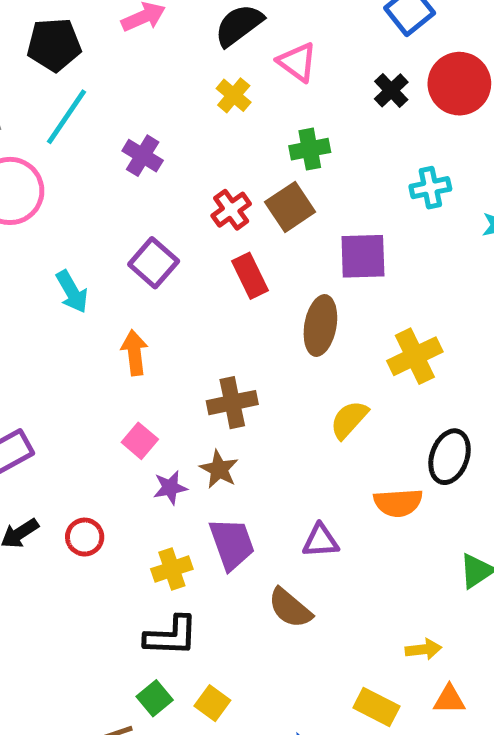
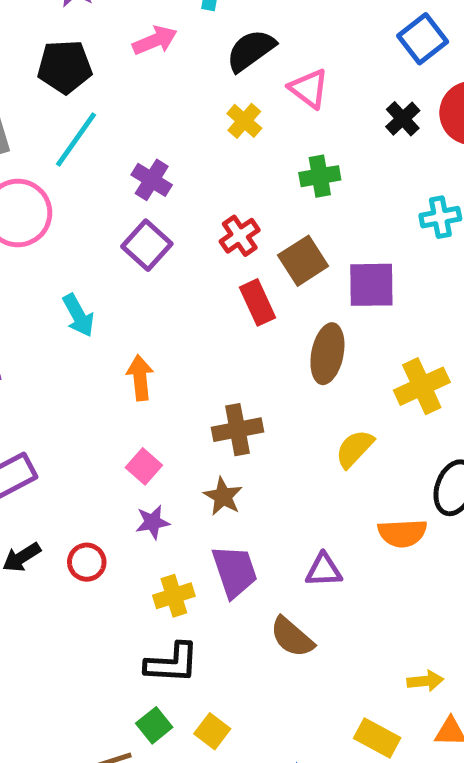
brown square: (290, 207) -> (303, 261), moved
purple square: (154, 263) -> (147, 245), moved
purple star: (170, 488) -> (153, 522), moved

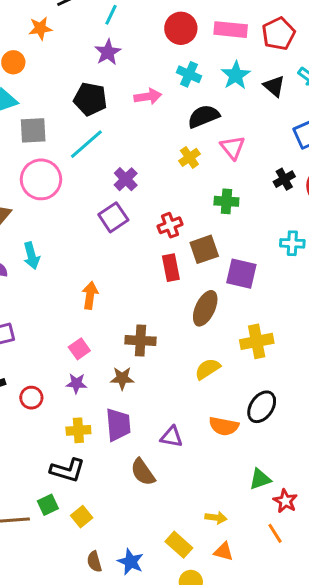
cyan arrow: (78, 315) -> (31, 256), moved
brown star: (223, 496) -> (122, 378), turned 30

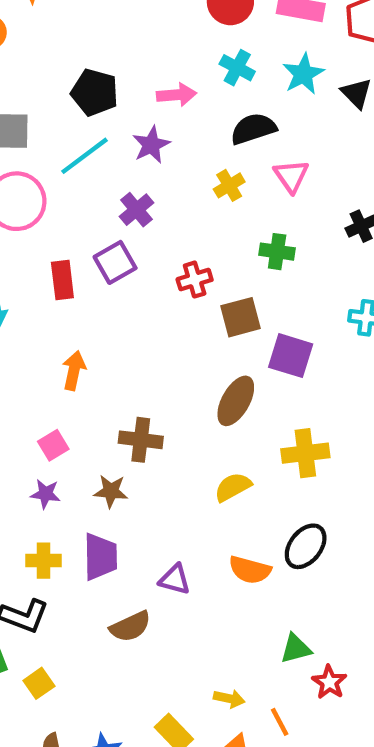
purple star: (108, 52) -> (151, 145), moved
red rectangle: (171, 268) -> (62, 280), moved
brown semicircle: (143, 472) -> (130, 626), turned -84
orange line: (275, 533) -> (280, 722), moved

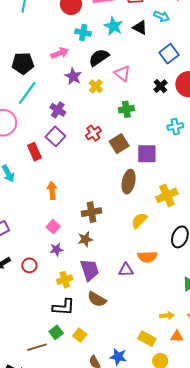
purple star: (151, 145) -> (73, 76), moved
orange semicircle: (250, 570) -> (147, 257), moved
brown semicircle: (130, 626) -> (97, 299), moved, turned 72

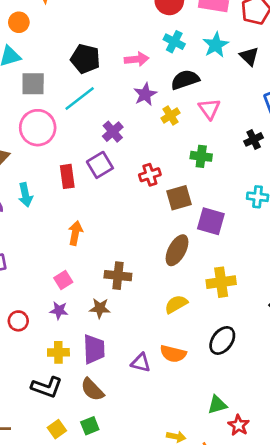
green square: (56, 332) -> (90, 426), moved

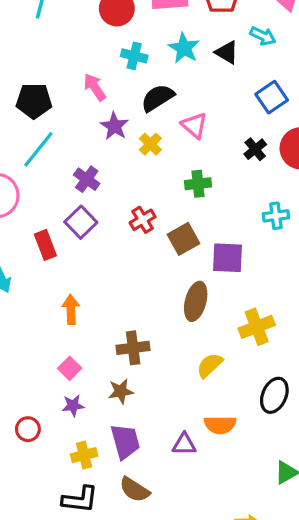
pink arrow: (137, 59) -> (95, 87), turned -105

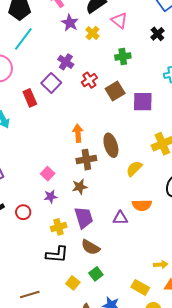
purple cross: (87, 179) -> (66, 62), moved
brown ellipse: (196, 301) -> (111, 145), moved, turned -30
orange arrow: (71, 309) -> (78, 133), moved

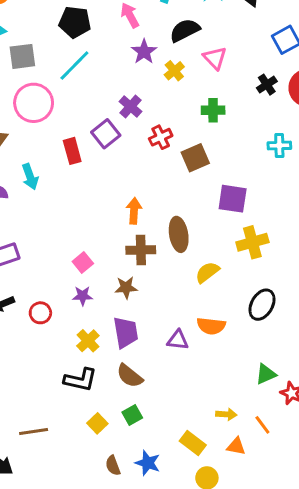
purple square: (143, 102) -> (233, 199), moved
yellow cross: (59, 227) -> (88, 341), turned -35

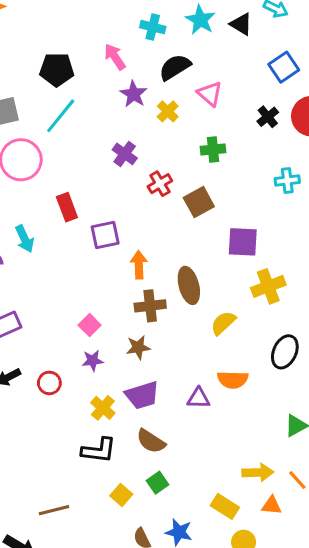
purple square: (106, 134) -> (105, 235), moved, turned 32
purple trapezoid: (126, 332) -> (142, 395), turned 88
yellow arrow: (226, 414) -> (258, 472), size x1.4

